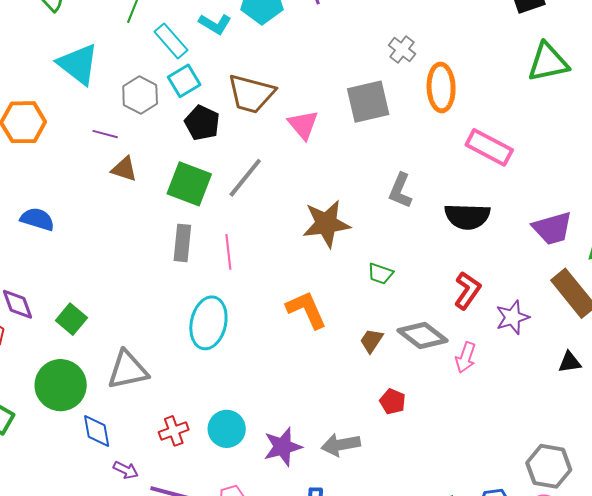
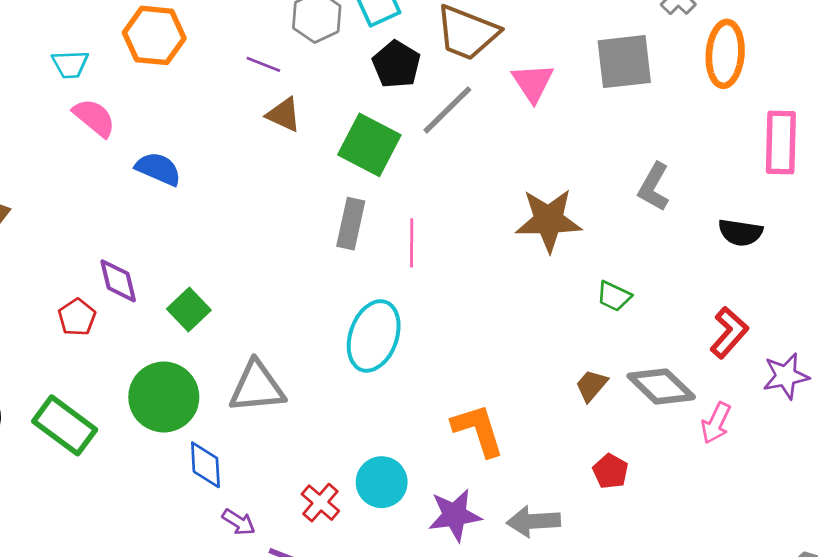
pink rectangle: (489, 147) -> (781, 142), turned 57
gray line: (245, 178) -> (447, 110), moved
black semicircle: (467, 216) -> (740, 232), size x0.7
orange L-shape: (306, 310) -> (478, 430), moved
red cross: (174, 431) -> (320, 503), moved, turned -36

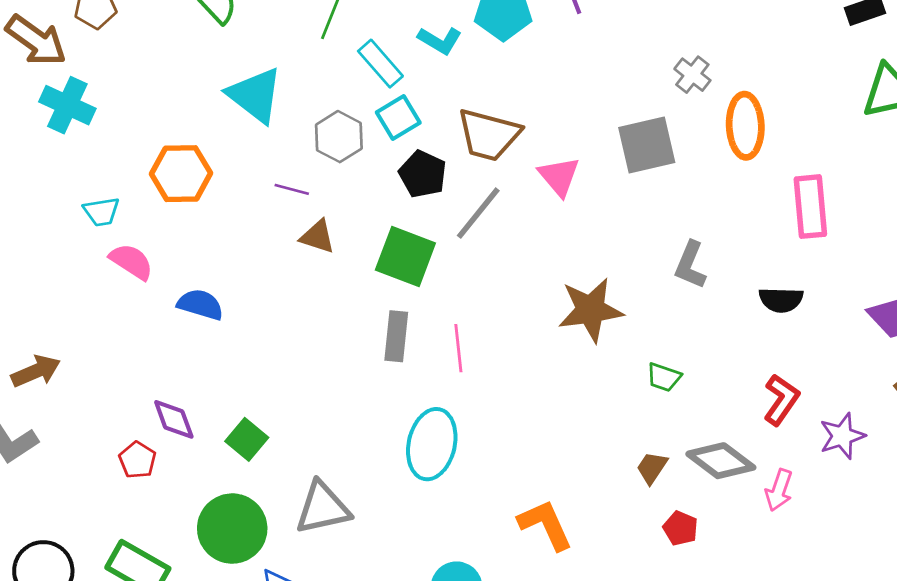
red pentagon: (610, 471) -> (680, 528), moved

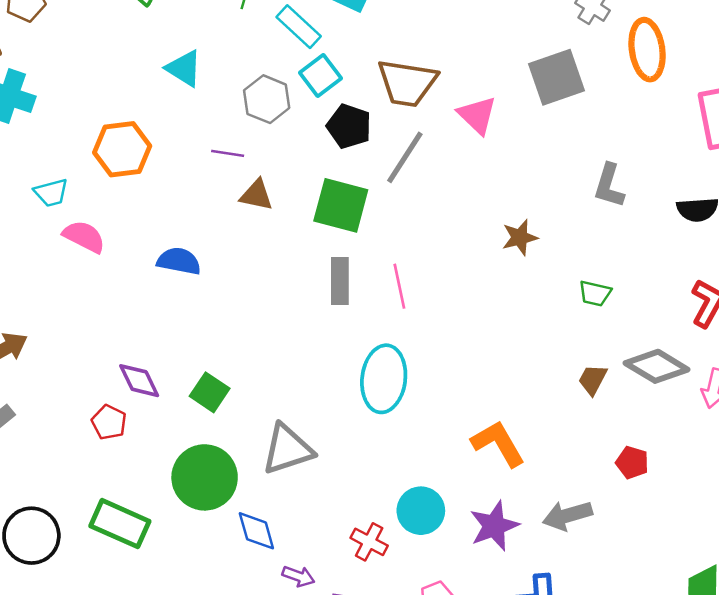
cyan triangle: (255, 95) -> (184, 68), size x0.7
blue semicircle: (200, 305) -> (179, 261), moved
brown star: (591, 310) -> (520, 237), size x0.6
red pentagon: (680, 528) -> (632, 462), moved

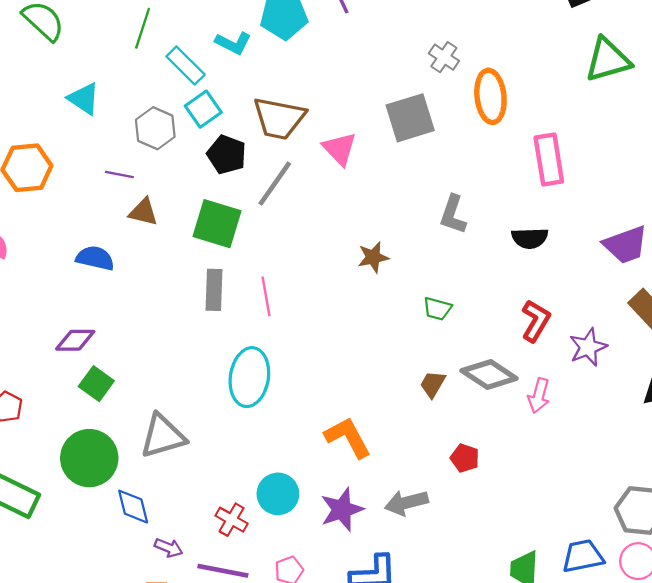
blue semicircle: (179, 261) -> (95, 258), moved
purple diamond: (139, 381) -> (75, 340), moved, turned -66

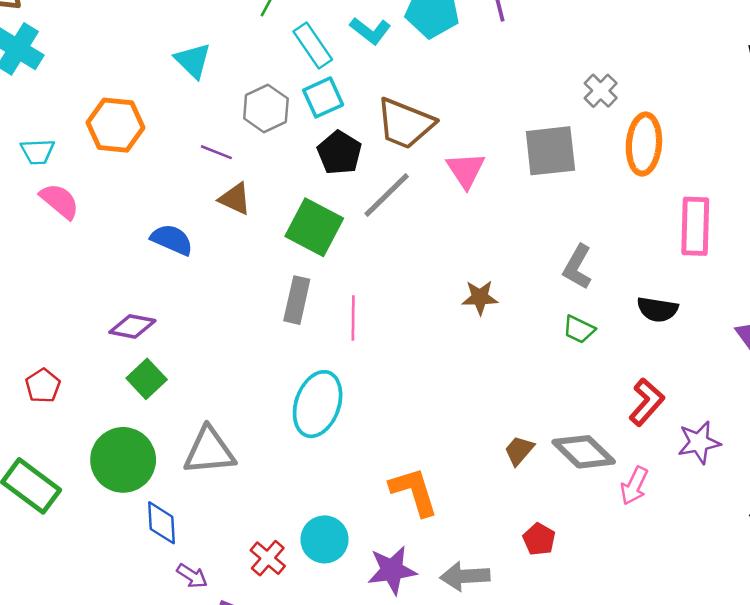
green trapezoid: (437, 309) -> (579, 329), moved

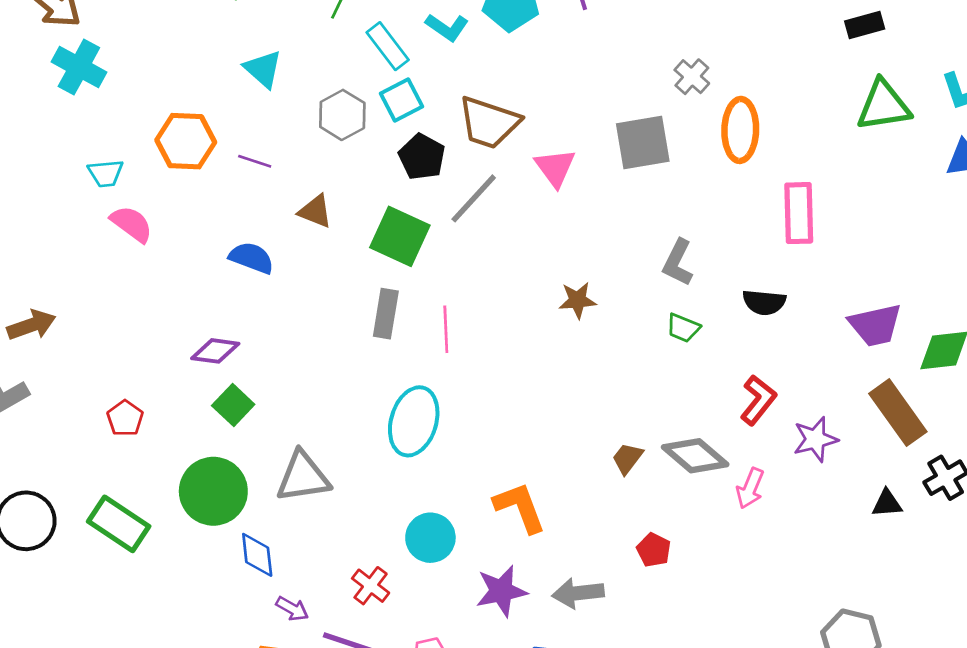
purple line: (216, 152) -> (255, 161), moved
cyan circle: (325, 539) -> (430, 538), moved

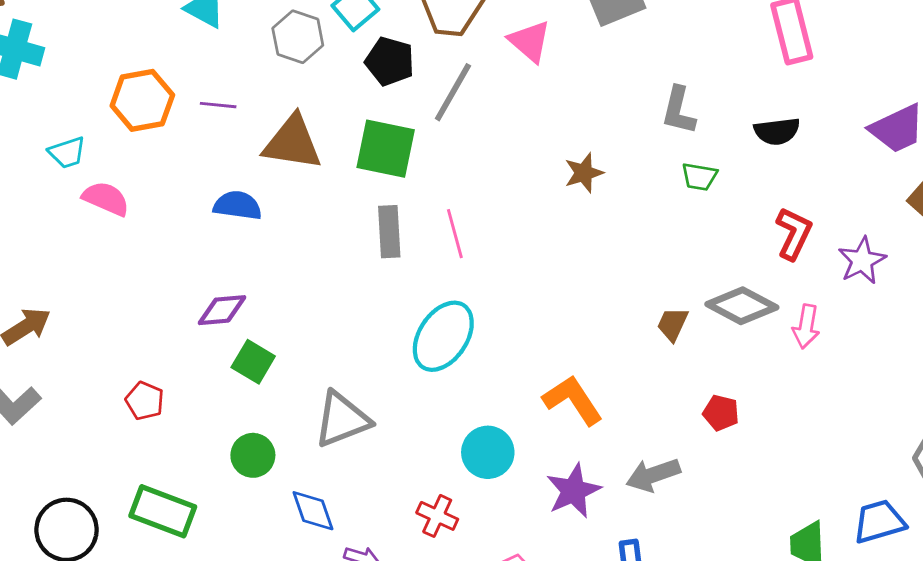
brown triangle: (315, 211) -> (292, 143), size x1.6
cyan ellipse: (414, 421) -> (443, 336), turned 30
green circle: (213, 491) -> (253, 455), size x0.6

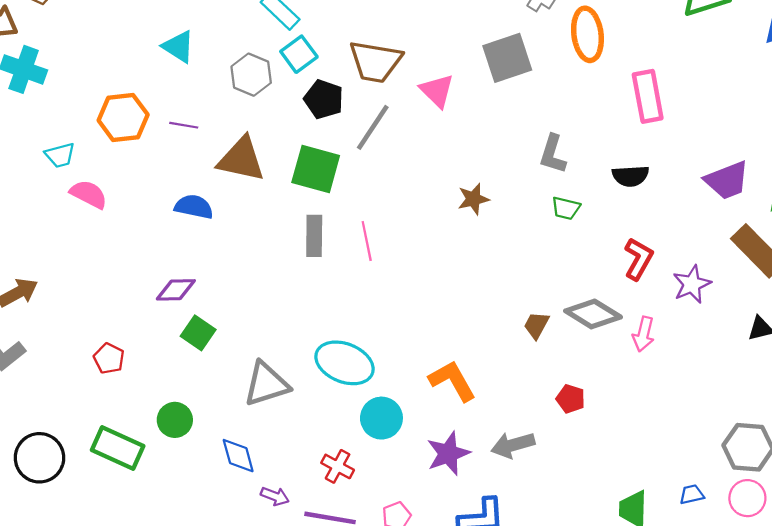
cyan ellipse: (443, 336) -> (345, 363), moved, turned 74
green circle: (253, 455) -> (175, 420), moved
blue trapezoid: (879, 522) -> (692, 494), size x0.6

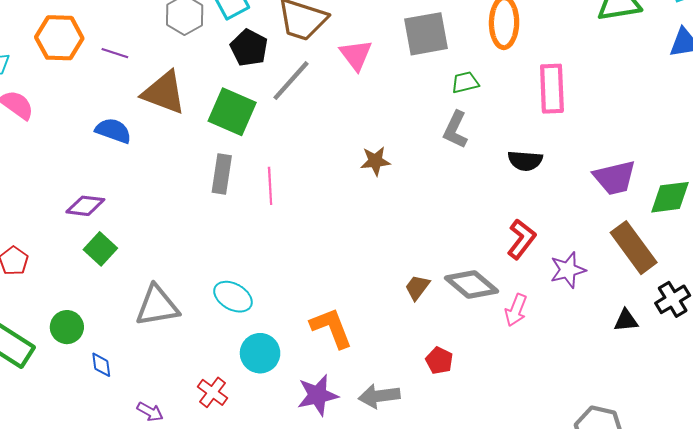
green trapezoid: (566, 208) -> (465, 82), moved, turned 144
cyan ellipse: (345, 363) -> (233, 297), size x0.7
blue diamond: (238, 456) -> (101, 365), moved, size x0.7

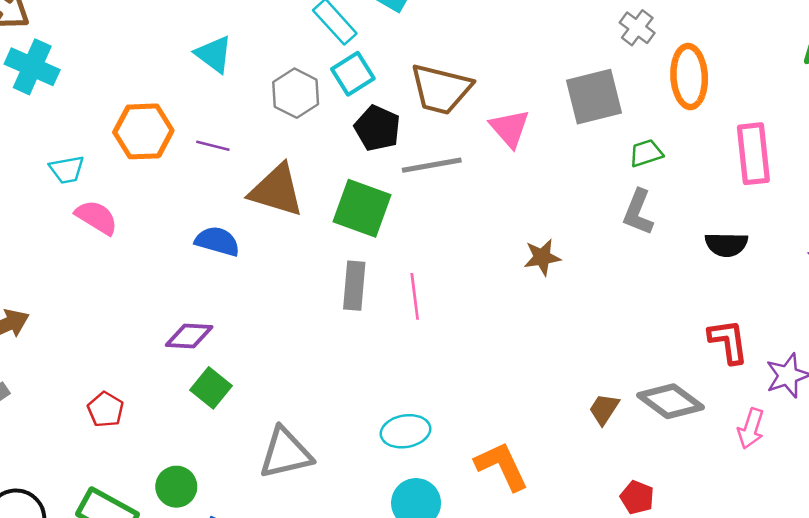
gray line: (291, 81) -> (432, 165), turned 42
red L-shape: (521, 239) -> (728, 341), turned -42
cyan ellipse: (233, 297) -> (405, 431), moved, turned -36
pink arrow: (516, 310) -> (751, 429), moved

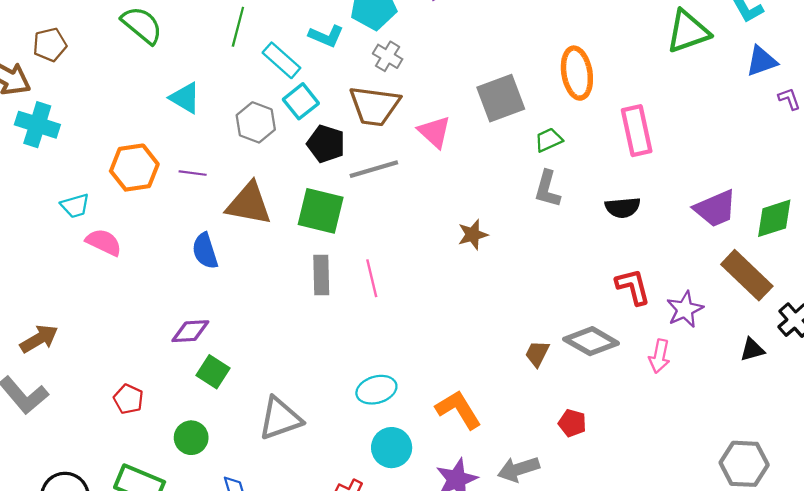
gray cross: (637, 28) -> (388, 56), moved
blue semicircle: (217, 241) -> (205, 251), turned -117
green circle: (176, 487) -> (191, 438), moved

